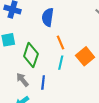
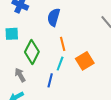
blue line: (43, 83) -> (50, 80), moved

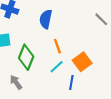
cyan line: (60, 64) -> (57, 67), turned 32
blue line: (50, 80) -> (71, 82), moved

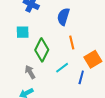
cyan line: (57, 67) -> (62, 68), moved

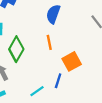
blue semicircle: (63, 17) -> (53, 14), moved
cyan line: (62, 68) -> (37, 91), moved

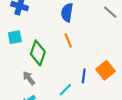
orange square: (72, 61) -> (106, 70), moved

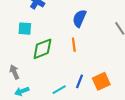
green diamond: (38, 53) -> (42, 49), turned 35
gray arrow: (29, 78) -> (14, 72), moved

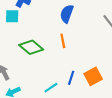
cyan square: (25, 29) -> (12, 16), moved
green diamond: (42, 49) -> (31, 47), turned 65

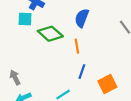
green diamond: (31, 47) -> (50, 34), moved
blue line: (71, 78) -> (82, 72), moved

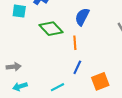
cyan square: (25, 19) -> (19, 11), moved
gray arrow: (15, 77) -> (14, 67), turned 104

